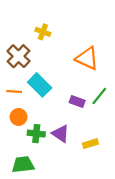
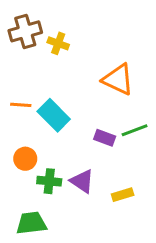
brown cross: (19, 56) -> (25, 31), moved, turned 30
orange line: (14, 92) -> (21, 105), moved
green line: (99, 96) -> (135, 130), turned 30

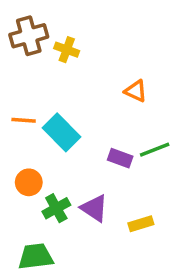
orange triangle: (118, 79) -> (136, 91), size x0.6
green cross: (49, 181) -> (56, 208), turned -35

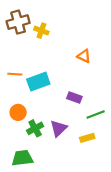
cyan rectangle: (62, 132) -> (38, 82), turned -65
green line: (155, 150) -> (96, 115), moved
purple triangle: (94, 208) -> (58, 128), turned 42

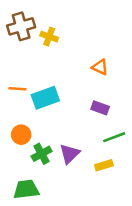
purple rectangle: (74, 98) -> (100, 108), moved

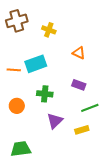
yellow cross: (49, 37) -> (49, 30), moved
cyan rectangle: (45, 98) -> (36, 64), moved
green cross: (42, 154) -> (45, 94), moved, turned 35

